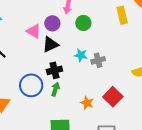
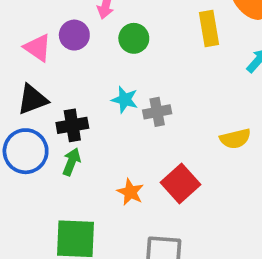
black triangle: (50, 44) -> (33, 99), moved

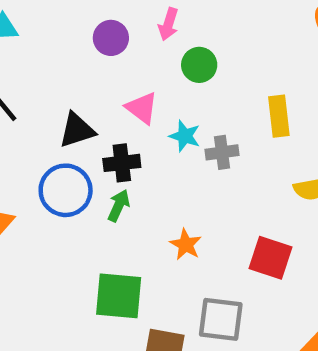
yellow rectangle: (209, 29) -> (279, 116), moved
purple circle: (74, 35) -> (111, 38), moved
pink triangle: (38, 48) -> (142, 108), moved
red square: (180, 184) -> (270, 258), moved, turned -33

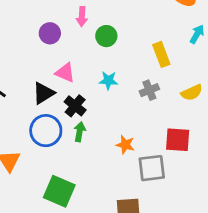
pink triangle: (142, 108) -> (65, 73), moved
gray cross: (222, 152) -> (149, 90), moved
black cross: (122, 163) -> (75, 106), turned -30
green square: (119, 296) -> (59, 191), moved, turned 32
gray square: (221, 319) -> (152, 168), moved

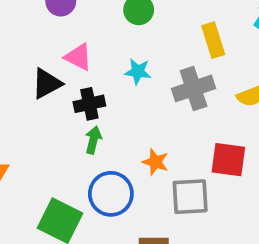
gray cross: (149, 90) -> (194, 88), size x1.5
black cross: (75, 106) -> (89, 104), turned 35
blue circle: (46, 131) -> (111, 194), moved

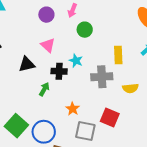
black triangle: (47, 84) -> (27, 64), moved
black cross: (89, 104) -> (59, 71), moved
blue circle: (111, 194) -> (44, 132), moved

